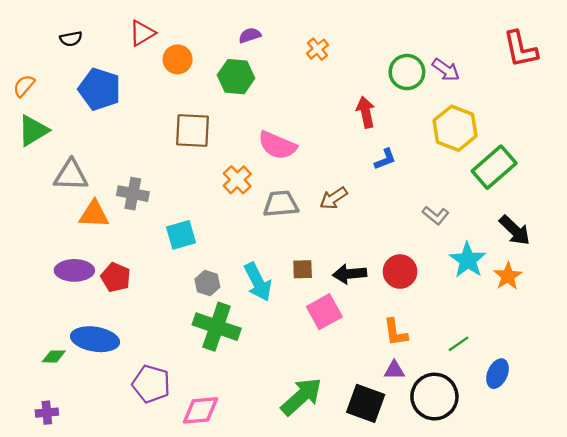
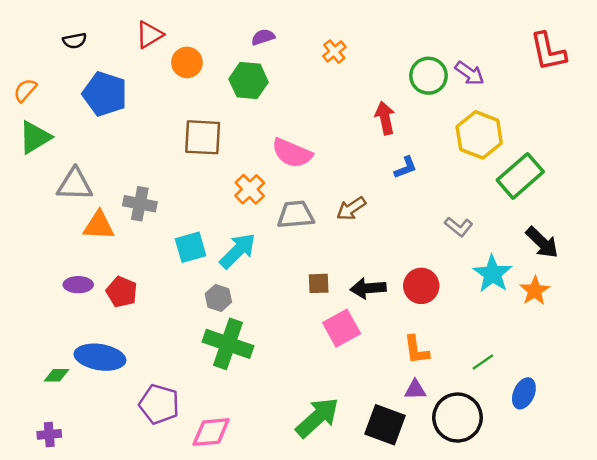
purple ellipse: (74, 270) -> (78, 285), size x0.7
cyan arrow: (258, 282) -> (238, 251), moved, turned -108

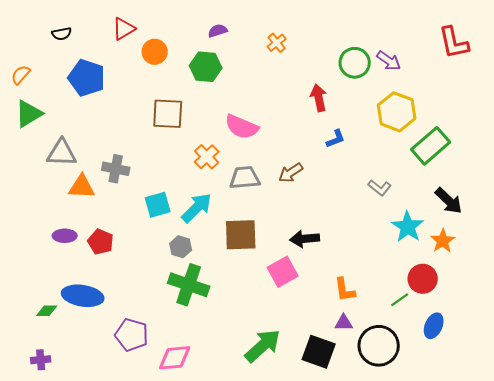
brown square: (319, 283) -> (241, 235), moved, size x1.8
red circle: (421, 286) -> (423, 279), moved

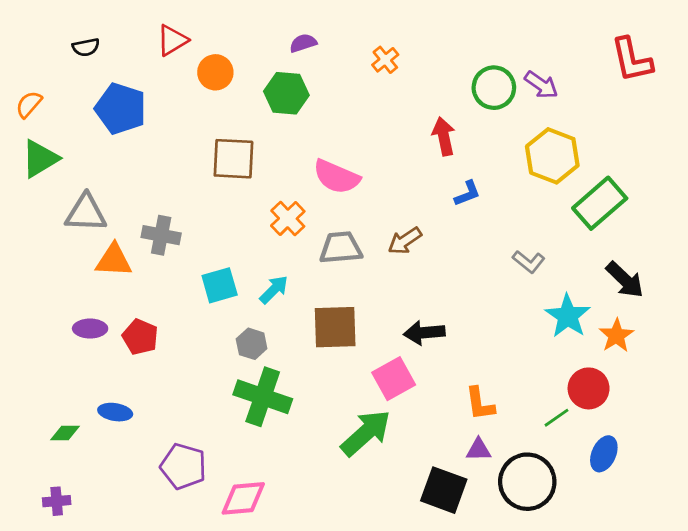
cyan arrow: (197, 208) -> (274, 290), size x0.7
blue ellipse: (83, 296) -> (115, 412), size x0.6
green arrow: (263, 346) -> (366, 433), moved

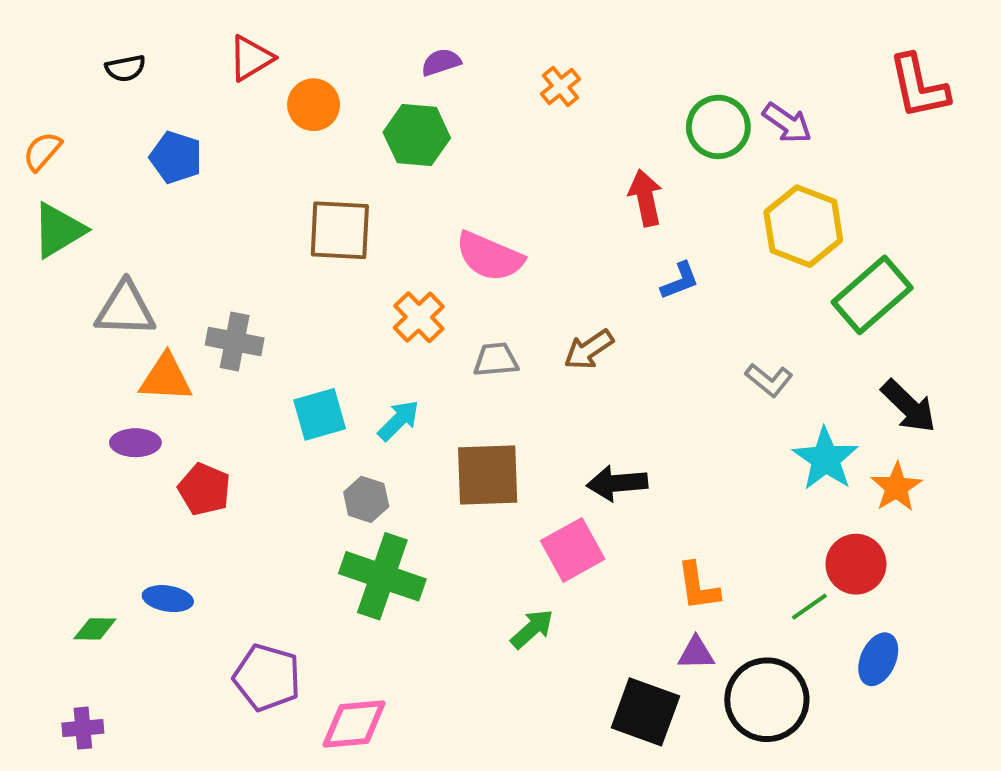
blue pentagon: (121, 109) -> (176, 157), size x0.7
gray trapezoid: (341, 248) -> (496, 360), size x0.7
purple ellipse: (90, 329) -> (135, 443), moved
green arrow: (366, 433) -> (532, 629), size x0.6

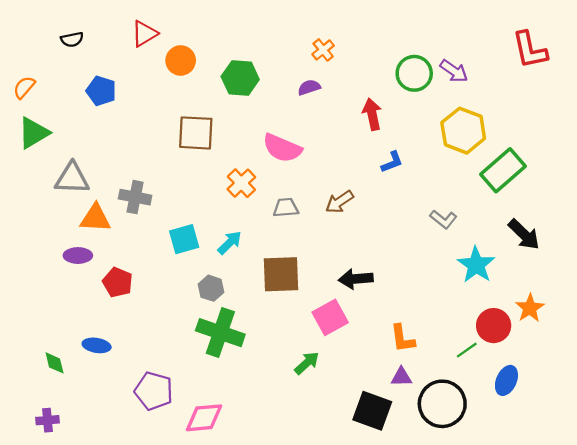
purple semicircle: (441, 62) -> (309, 87), moved
orange star: (896, 487) -> (530, 308), moved
green diamond: (95, 629) -> (55, 363), turned 75

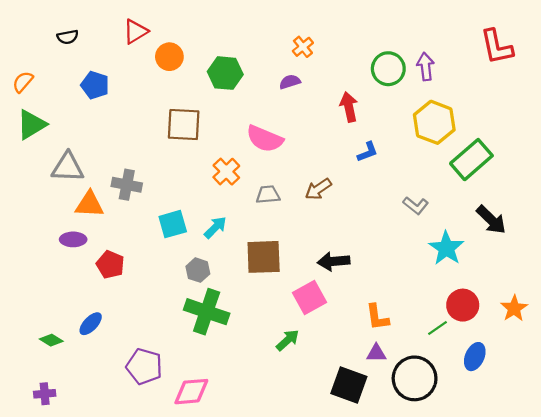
purple arrow: (454, 71) -> (425, 67), turned -132
orange star: (530, 308) -> (514, 308), moved
blue ellipse: (97, 345) -> (91, 324), turned -55
green diamond: (55, 363) -> (51, 340), turned -45

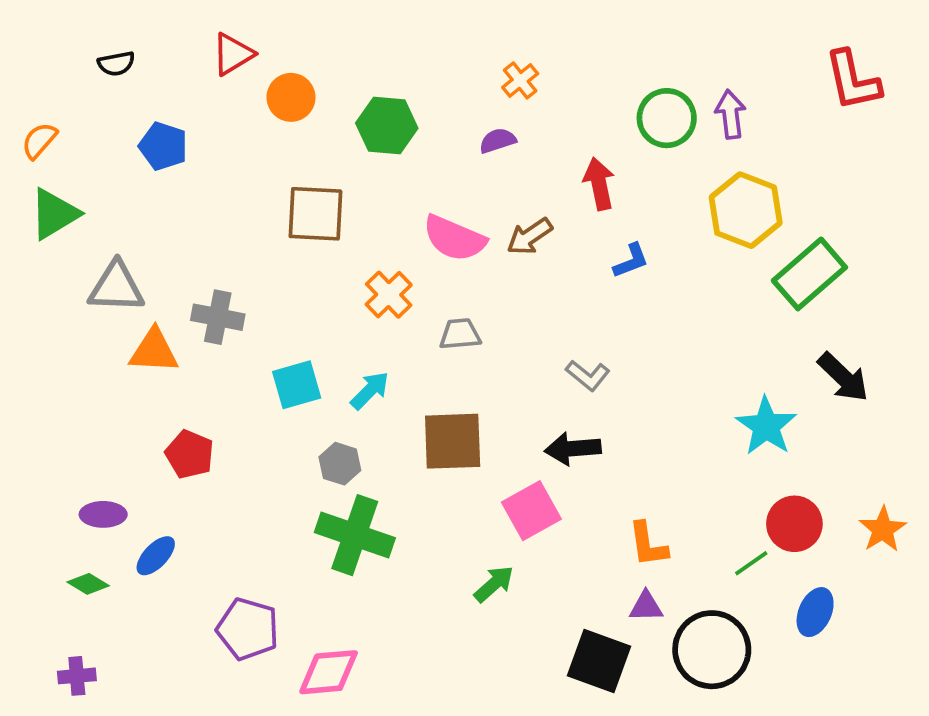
brown arrow: (318, 189) -> (530, 236), moved
gray L-shape: (416, 206) -> (588, 375), moved
purple ellipse: (73, 239) -> (103, 514), moved

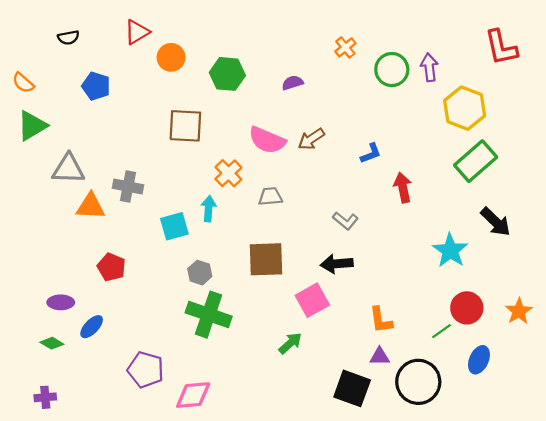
orange cross: (520, 80) -> (345, 47), moved
orange semicircle: (39, 141) -> (23, 83), turned -90
red arrow: (599, 184) -> (403, 188), moved
yellow hexagon: (746, 210) -> (465, 108), moved
cyan arrow: (370, 390) -> (209, 209), moved, turned -40

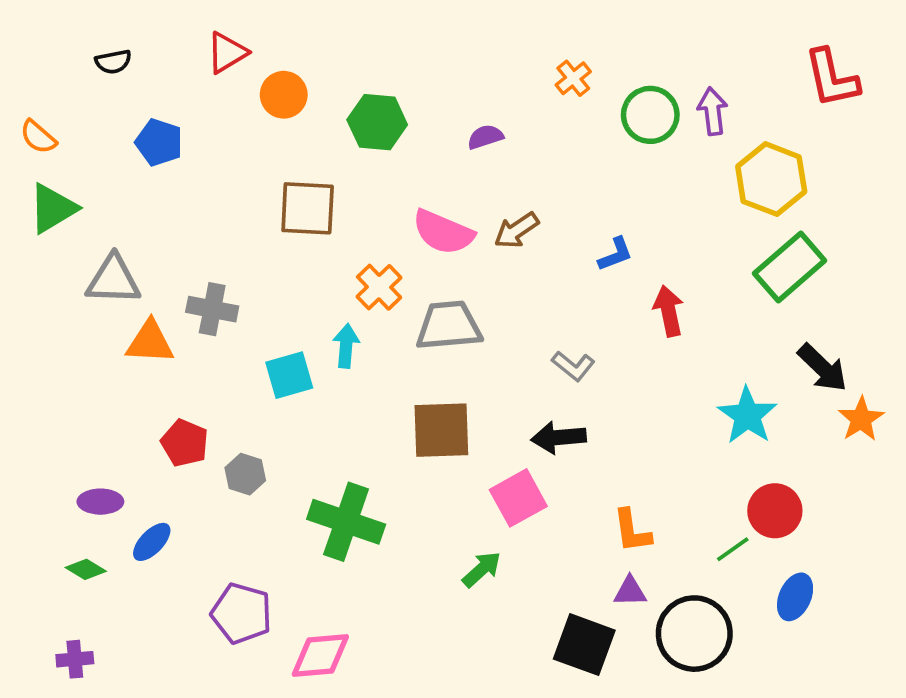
gray trapezoid: (270, 196) -> (449, 326), size x1.6
gray hexagon: (200, 273) -> (245, 474), moved
orange star: (519, 311) -> (861, 419), moved

